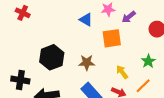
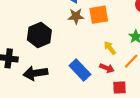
brown star: (87, 63) -> (76, 16), moved

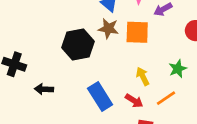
black hexagon: (39, 35) -> (78, 44), moved
black arrow: (35, 73) -> (44, 89), size x0.6

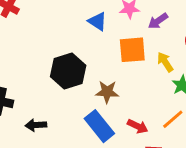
brown star: (108, 29) -> (107, 92), moved
yellow arrow: (143, 76) -> (165, 62), moved

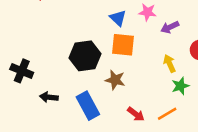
orange square: (132, 50) -> (123, 45), moved
blue rectangle: (99, 126) -> (88, 106), moved

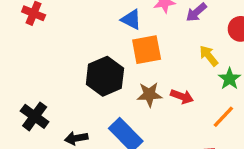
black cross: (22, 71) -> (35, 116), turned 30
red arrow: (136, 114) -> (182, 97), moved

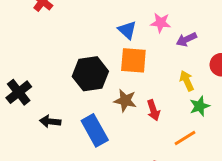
red arrow: (182, 97) -> (153, 110), turned 36

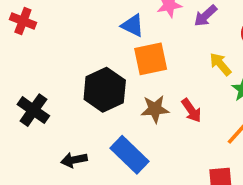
black cross: (19, 92) -> (33, 110), moved

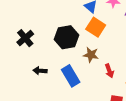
orange square: (151, 59) -> (96, 27), turned 30
red arrow: (191, 110) -> (109, 71), moved

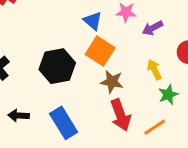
brown star: (91, 55) -> (112, 82), moved
red arrow: (109, 71) -> (120, 115), size x1.5

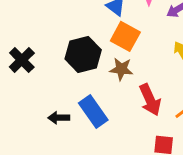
brown star: (112, 82) -> (121, 69), moved
black arrow: (19, 116) -> (59, 118), moved

